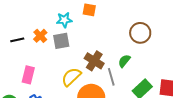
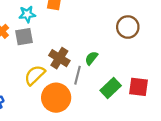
brown circle: (140, 33) -> (128, 27), moved
gray line: (111, 77) -> (78, 75), turned 30

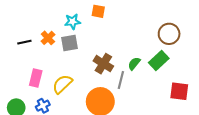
yellow semicircle: (35, 75) -> (62, 84), moved
green rectangle: (111, 88) -> (159, 61), moved

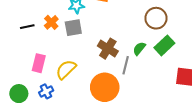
brown circle: (169, 34) -> (156, 18), moved

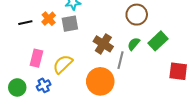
brown circle: (156, 18) -> (137, 15), moved

